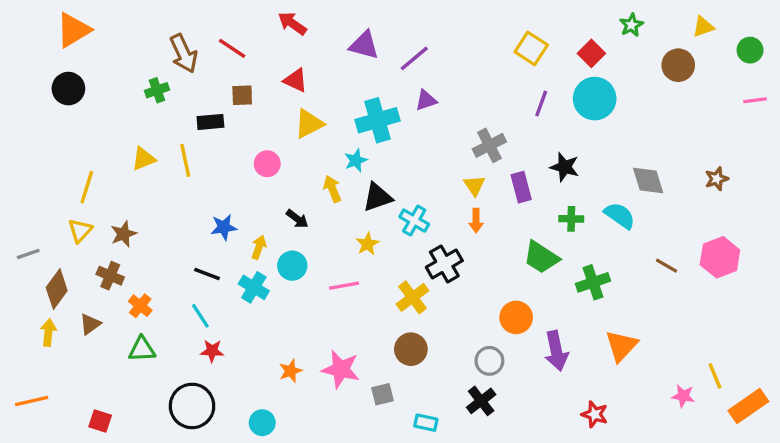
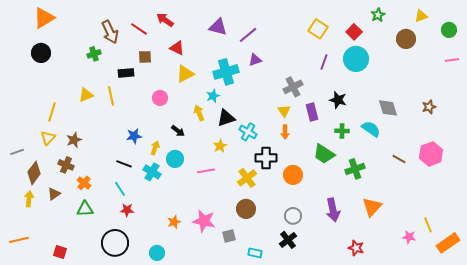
red arrow: (292, 23) -> (165, 20), moved
black cross: (444, 264) -> (266, 158), turned 30
orange circle: (516, 317) -> (293, 175), moved

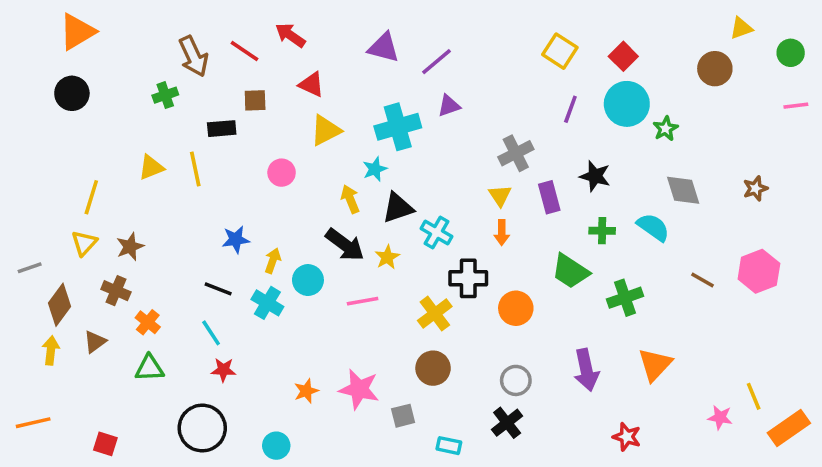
green star: (378, 15) -> (666, 129), moved
black arrow: (178, 131) -> (345, 245), moved, size x1.6

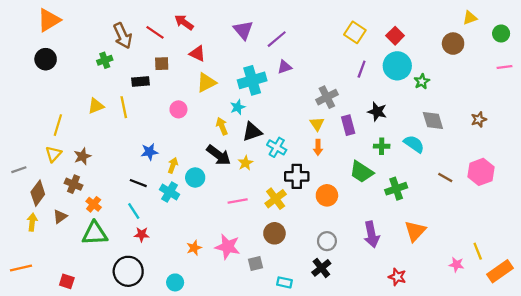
purple triangle: (384, 48) -> (243, 30), turned 35
pink line: (363, 301) -> (238, 201), moved
green triangle: (149, 368) -> (95, 233), size x1.4

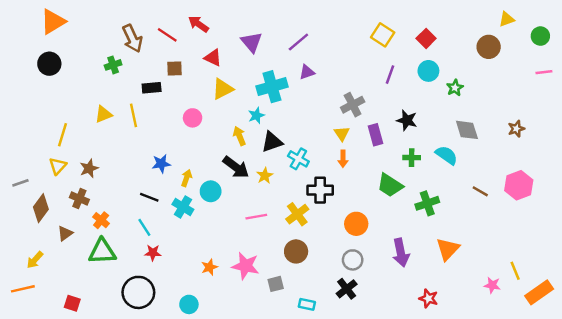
purple triangle: (243, 30) -> (252, 42), moved
cyan circle: (397, 66) -> (428, 71), size x0.7
orange circle: (327, 195) -> (356, 224), moved
yellow arrow: (32, 222) -> (35, 260), moved, turned -144

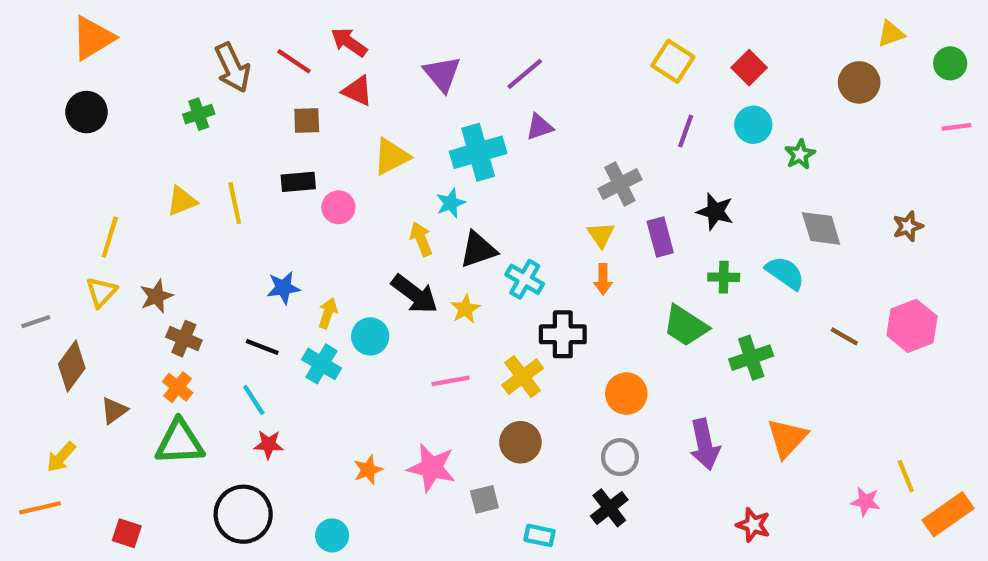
red triangle: (213, 58) -> (357, 91), moved
black rectangle: (152, 88) -> (298, 182), moved
brown cross: (79, 199) -> (184, 339), moved

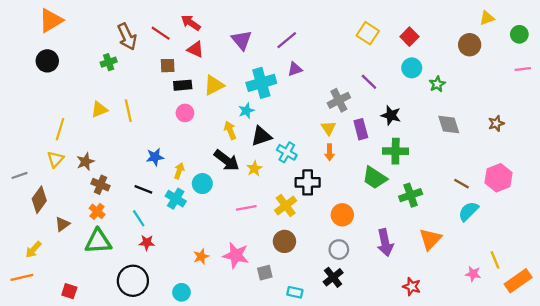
purple line: (686, 131) -> (369, 82), moved, turned -66
black rectangle: (298, 182) -> (183, 85), moved
cyan semicircle: (785, 273) -> (468, 211), moved, turned -80
green cross: (724, 277) -> (396, 151), size x1.5

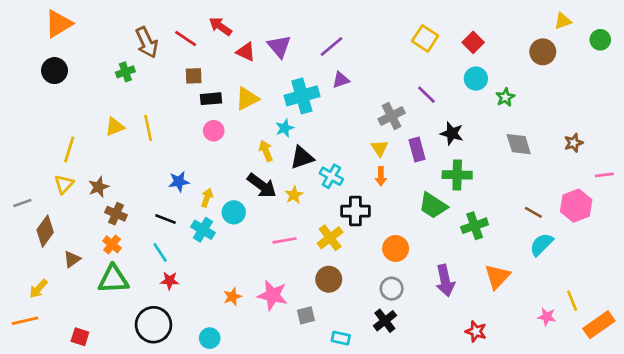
red triangle: (195, 49) -> (246, 52), moved
pink line: (523, 69) -> (604, 175), moved

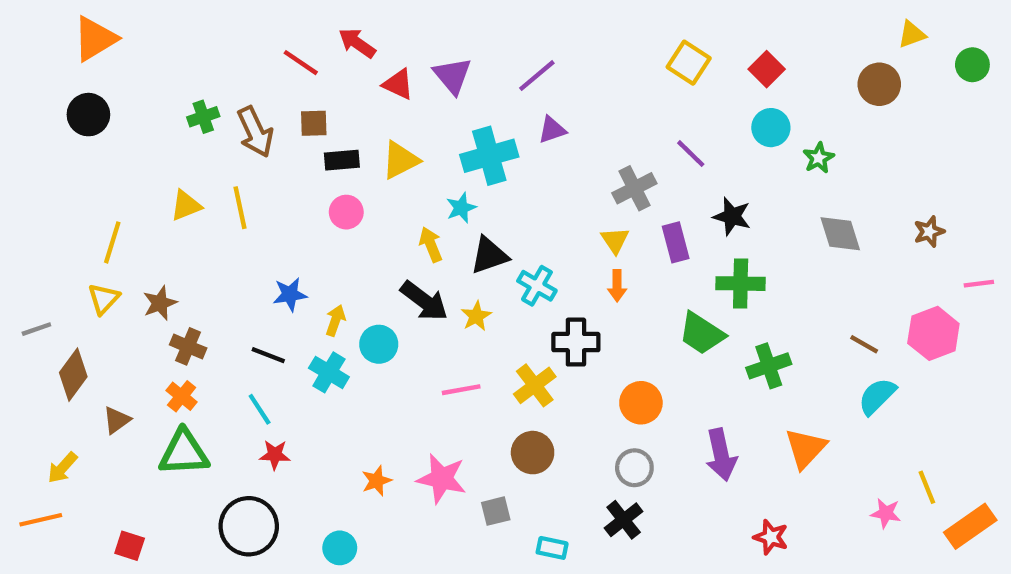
brown arrow: (147, 42) -> (255, 132), moved

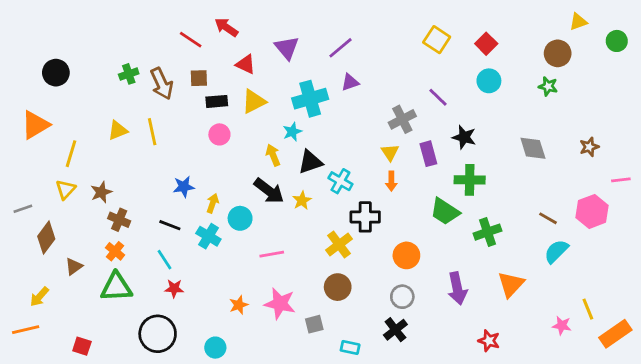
orange triangle: (95, 39) -> (35, 125), moved
red triangle: (398, 84) -> (246, 64), moved
green star: (819, 158) -> (548, 86), moved, turned -30
pink line: (461, 390) -> (272, 254), moved

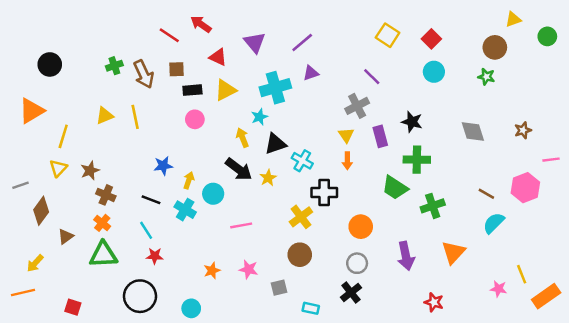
purple line: (438, 97) -> (372, 77), moved
pink star: (280, 304) -> (249, 269), size x0.7

